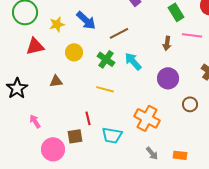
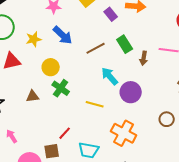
green rectangle: (176, 12) -> (125, 44), moved
green cross: (106, 59) -> (61, 88), moved
purple circle: (168, 78) -> (131, 92), moved
yellow line: (105, 89) -> (95, 104), moved
red line: (88, 118) -> (65, 133), turned 56

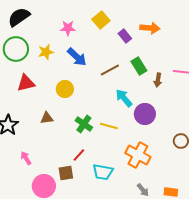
yellow star: (34, 39) -> (46, 52), moved
green cross: (61, 88) -> (84, 124), moved

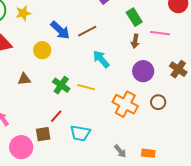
blue arrow: (77, 57) -> (60, 30), moved
green rectangle: (139, 66) -> (134, 17), moved
purple circle: (145, 114) -> (143, 71), moved
orange cross: (138, 155) -> (125, 104), moved

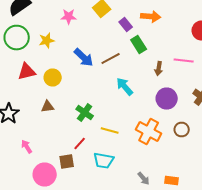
green rectangle: (134, 17) -> (139, 44), moved
yellow circle: (42, 50) -> (53, 78), moved
yellow line: (86, 87) -> (110, 130), moved

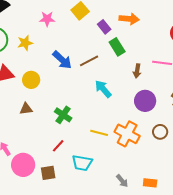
yellow line: (110, 130) -> (99, 133), moved
brown square: (67, 162) -> (48, 173), moved
pink circle: (45, 174) -> (23, 165), moved

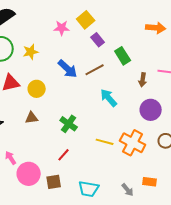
pink star: (47, 19) -> (62, 28), moved
orange arrow: (129, 19) -> (156, 28), moved
purple rectangle: (104, 27) -> (98, 40), moved
cyan trapezoid: (82, 163) -> (89, 189), moved
orange rectangle: (150, 183) -> (150, 182), moved

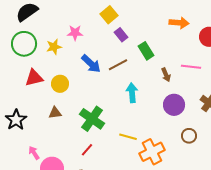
pink star: (62, 28) -> (75, 33), moved
brown arrow: (143, 80) -> (166, 75), turned -32
cyan arrow: (109, 98) -> (132, 93), turned 36
green cross: (69, 124) -> (92, 119), size x1.4
orange cross: (133, 143) -> (152, 152), moved, turned 35

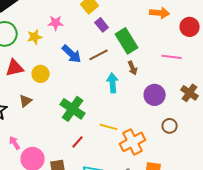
green rectangle: (146, 51) -> (127, 41), size x1.4
brown arrow: (166, 75) -> (133, 68), moved
brown triangle: (55, 113) -> (26, 101), moved, turned -32
red line: (87, 150) -> (78, 142), moved

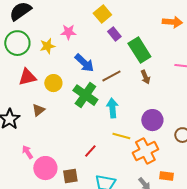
brown line: (99, 55) -> (111, 76), moved
cyan arrow: (113, 83) -> (112, 108), moved
purple circle: (155, 95) -> (152, 120), moved
green cross: (73, 109) -> (85, 95), moved

